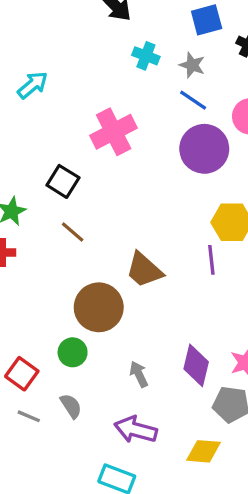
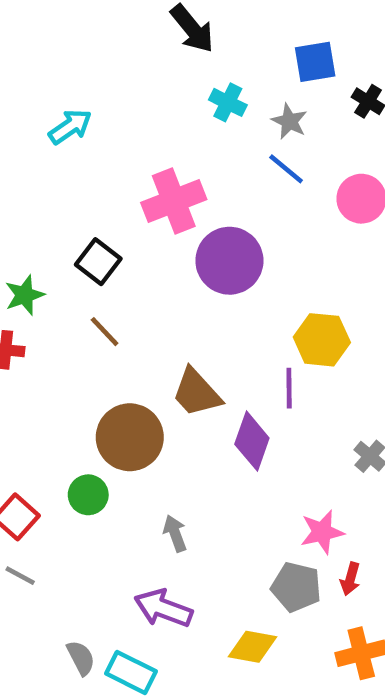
purple circle: (204, 149) -> (229, 261), moved
purple diamond: (196, 365) -> (252, 441), moved
gray semicircle: (71, 406) -> (81, 658), moved

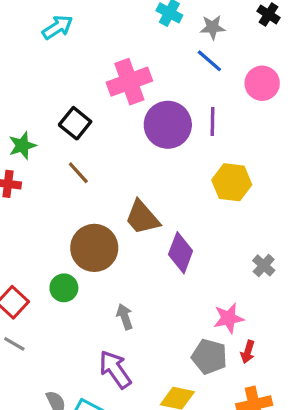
gray star: (289, 121) -> (213, 27), turned -30
purple line: (289, 388) -> (213, 122), moved
purple arrow: (163, 608) -> (115, 369), turned 33

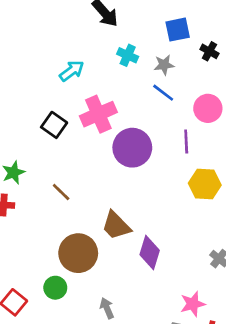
cyan arrow: (57, 27) -> (72, 71), moved
purple line: (213, 122) -> (186, 142), moved
black square: (75, 123) -> (54, 125), moved
yellow hexagon: (232, 182) -> (205, 184), moved

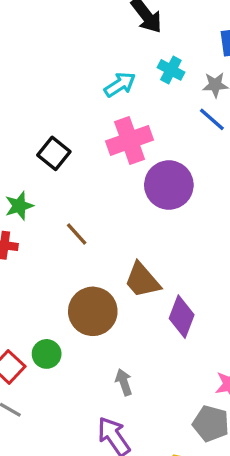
cyan arrow: (72, 71) -> (120, 85), moved
black square: (54, 125) -> (54, 153), moved
green circle: (55, 288) -> (47, 354), moved

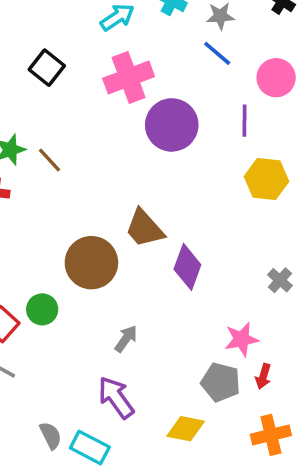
black square: (54, 153) -> (47, 68), moved
brown line: (77, 234) -> (49, 160), moved
gray arrow: (124, 382) -> (126, 339), turned 55

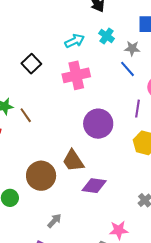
purple circle: (172, 125) -> (98, 124), moved
purple diamond: (187, 267) -> (94, 186), turned 70

